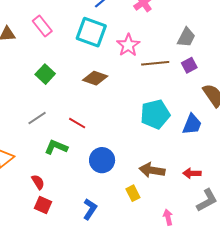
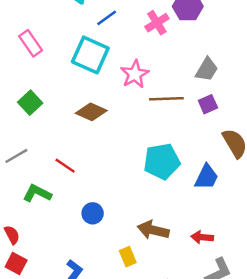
blue circle: (102, 160) -> (93, 213), size x0.7

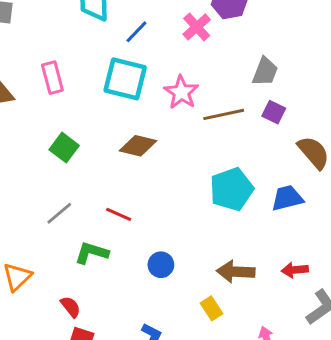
pink rectangle: (31, 43) -> (52, 78), turned 30
purple square: (208, 104) -> (274, 112), turned -30
blue trapezoid: (206, 177) -> (287, 198), turned -120

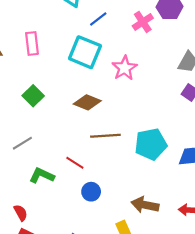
brown line: (224, 114) -> (105, 136), moved
red line: (119, 214) -> (75, 163), moved

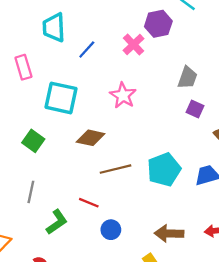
pink rectangle: (32, 43) -> (23, 67), moved
cyan square: (85, 52) -> (61, 98), moved
gray line: (22, 143) -> (31, 192), turned -36
green L-shape: (42, 175) -> (57, 222), turned 130

